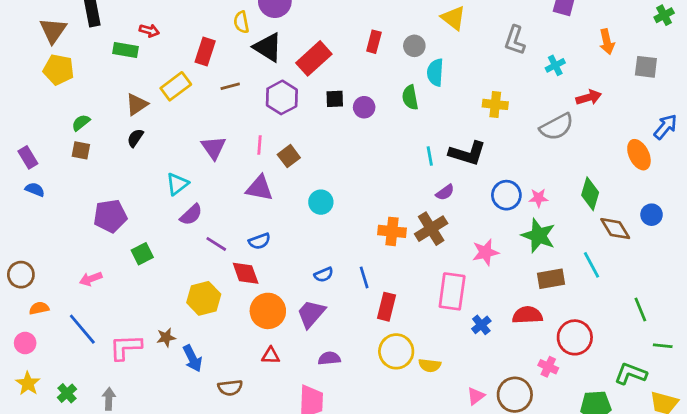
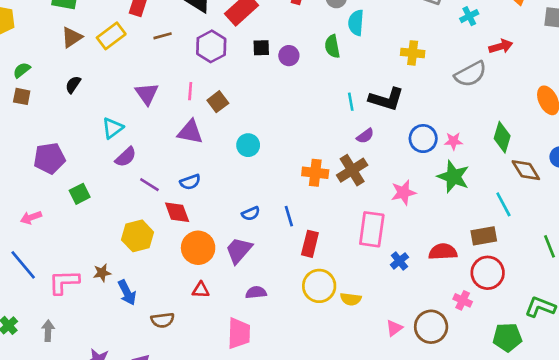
brown triangle: (137, 104) -> (72, 37), moved
brown rectangle: (551, 279) -> (484, 236), moved

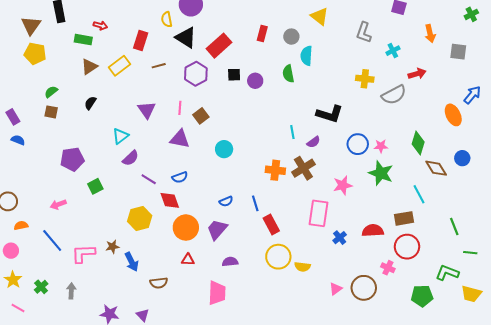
yellow cross: (413, 53) -> (365, 79), moved
cyan line: (351, 102) -> (292, 132), moved
red rectangle: (310, 244) -> (271, 225), turned -42

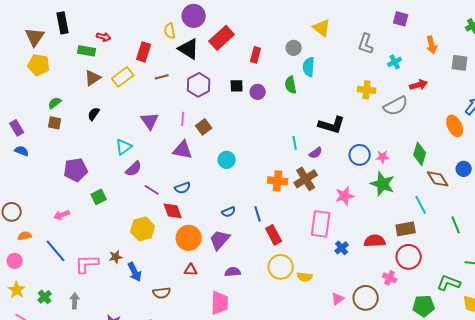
red rectangle: (262, 34) -> (256, 55), moved
red rectangle: (219, 46) -> (222, 38), moved
green line: (454, 227) -> (456, 225), moved

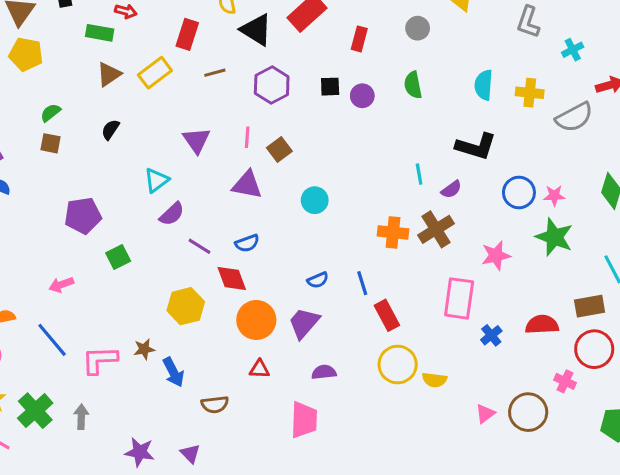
cyan semicircle: (309, 67) -> (484, 85), moved
green cross: (45, 297) -> (35, 411), size x1.6

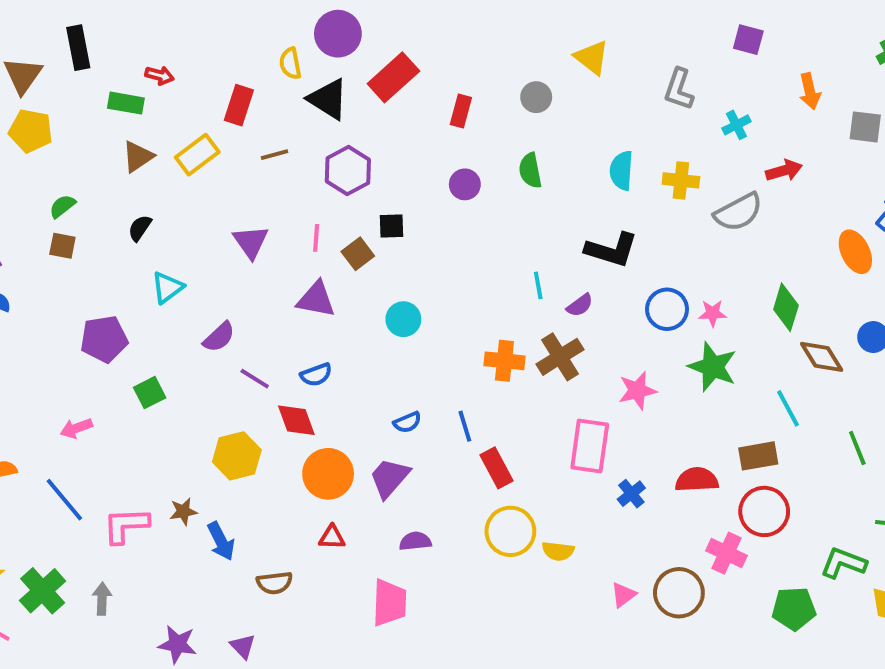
black square: (330, 87) -> (391, 226), moved
cyan triangle: (157, 180) -> (167, 287), moved
pink cross: (565, 381) -> (726, 553), size x1.4

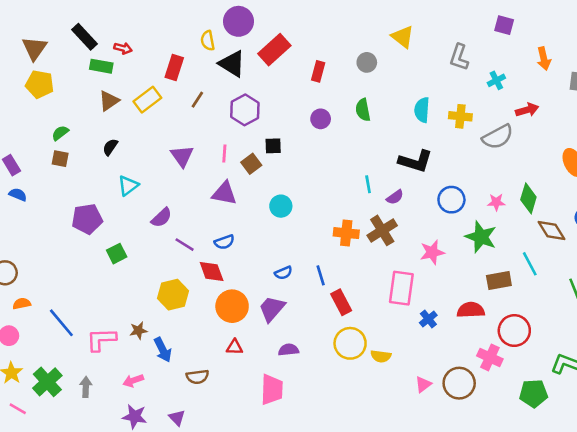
black rectangle: (78, 48) -> (85, 37), moved, turned -32
brown line: (275, 155) -> (197, 100), turned -42
pink star: (713, 313) -> (496, 202), moved
pink arrow: (76, 428) -> (133, 381), moved
brown rectangle: (758, 456) -> (499, 280), moved

